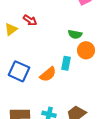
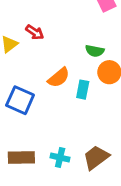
orange semicircle: (48, 74) -> (59, 78), moved

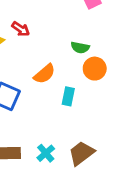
cyan rectangle: (83, 90) -> (68, 96), moved
cyan cross: (60, 158) -> (46, 153), turned 36

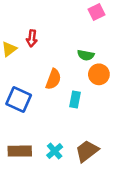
red arrow: (21, 29) -> (32, 38), turned 63
orange semicircle: (44, 74) -> (53, 79), turned -30

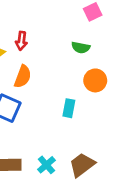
green semicircle: (86, 55) -> (81, 47), moved
orange semicircle: (53, 79) -> (23, 76), moved

